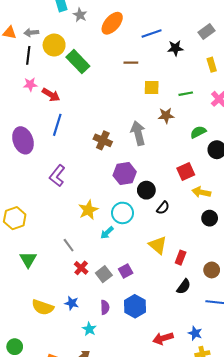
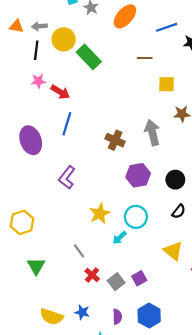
black circle: (146, 190) -> (175, 180), moved

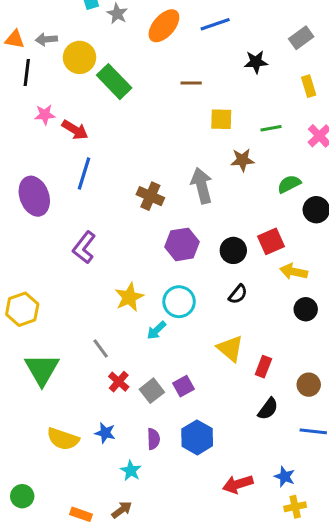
blue line: (167, 27) -> (215, 24), moved
black line: (36, 50) -> (27, 72), moved
green triangle: (36, 266) -> (42, 370), size x1.4

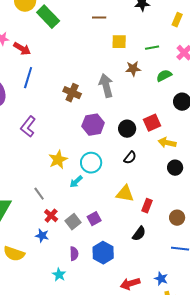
yellow rectangle: (309, 86) -> (177, 20), turned 40
green semicircle: (289, 184) -> (164, 76), moved
yellow triangle: (230, 348) -> (125, 194), turned -30
black semicircle: (268, 409) -> (139, 234), moved
blue star: (105, 433) -> (42, 236), moved

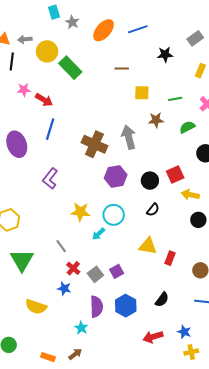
brown cross: (72, 93) -> (94, 144), size x1.4
yellow star: (58, 160) -> (80, 212), turned 30
black semicircle: (139, 234) -> (162, 300), moved
purple semicircle: (74, 254) -> (96, 307), size x1.5

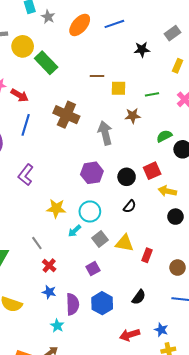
brown line: (122, 69) -> (97, 76), moved
green semicircle: (187, 127) -> (164, 136), moved
brown cross: (94, 144) -> (66, 115), moved
gray square: (95, 274) -> (100, 239), moved
blue star: (64, 288) -> (49, 292), moved

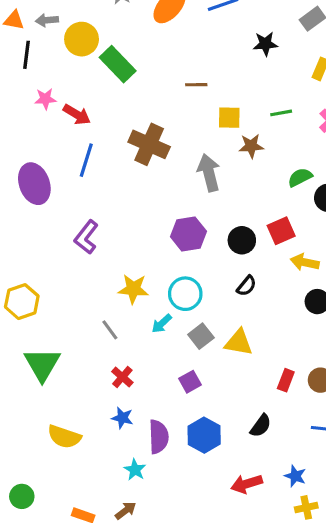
yellow square: (118, 88) -> (229, 118), moved
gray line: (37, 243) -> (110, 330), moved
red rectangle: (147, 255) -> (286, 380), moved

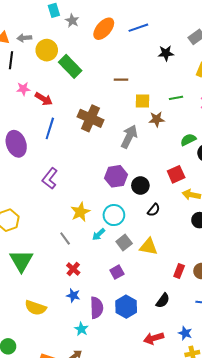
gray arrow: (209, 173) -> (129, 137), turned 40
black circle: (242, 240) -> (140, 186), moved
yellow star: (133, 289) -> (80, 212), turned -30

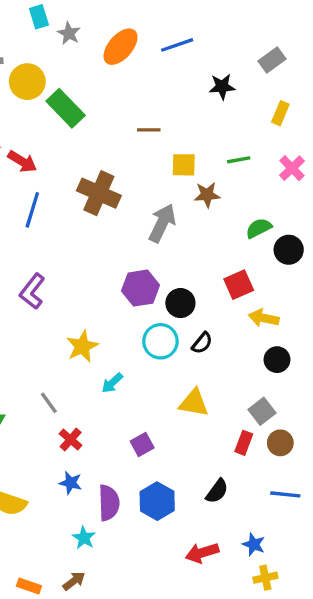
cyan circle: (114, 215) -> (160, 341), moved
gray line: (65, 238) -> (49, 403), moved
gray square: (124, 243) -> (262, 411), moved

